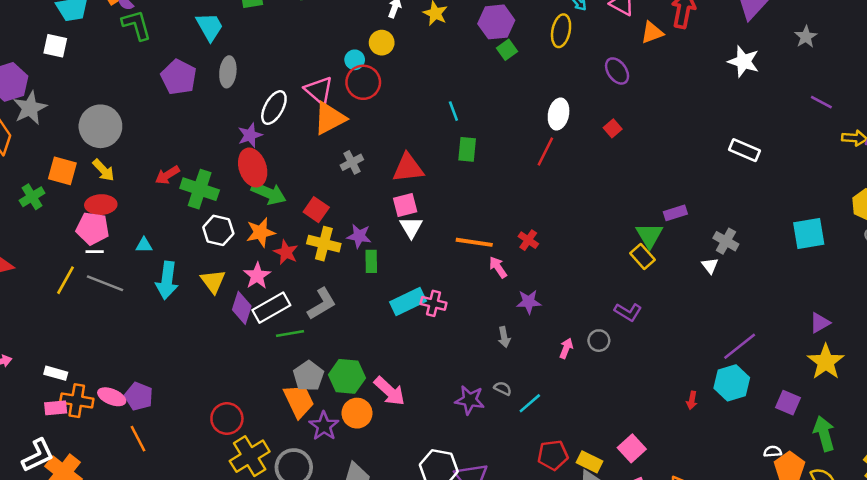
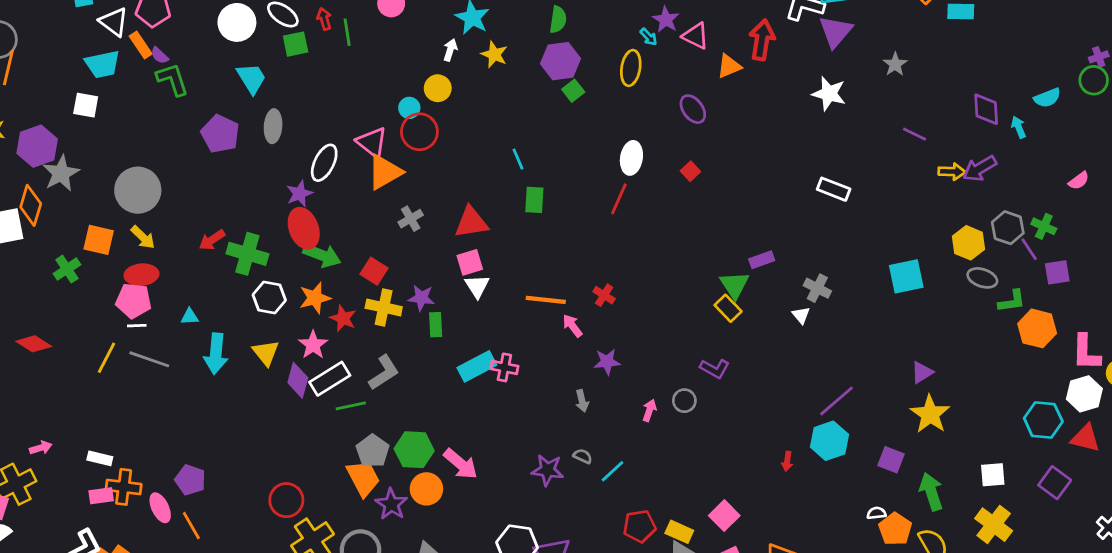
pink ellipse: (112, 397) -> (160, 508), moved, turned 44

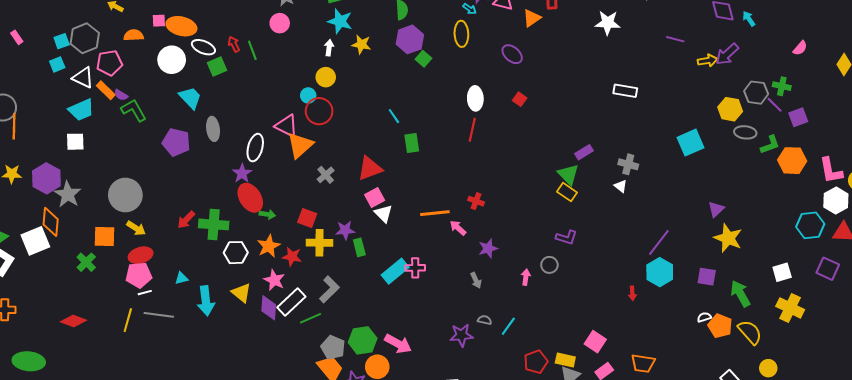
green arrow: (322, 255) -> (267, 214), size x0.6

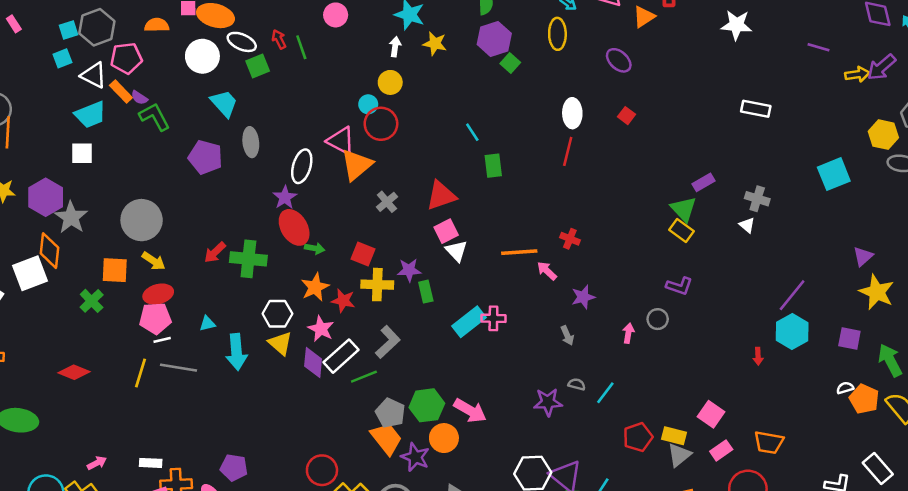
white hexagon: (236, 253) -> (277, 314), moved

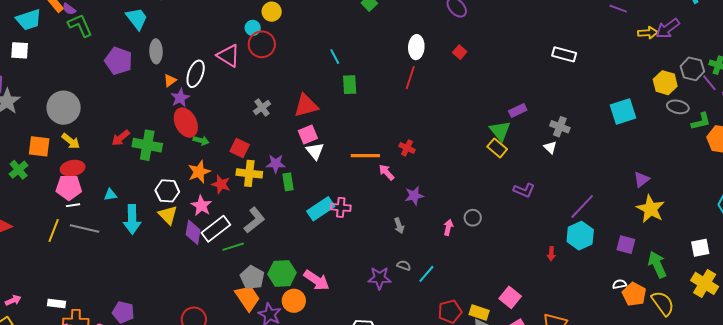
orange triangle: (357, 165) -> (170, 80), moved, size x0.5
purple L-shape: (679, 286) -> (524, 190), moved

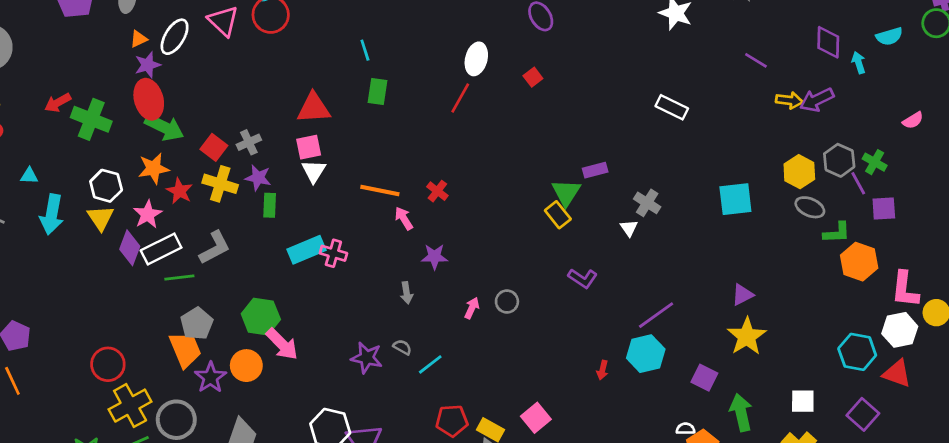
gray cross: (262, 107) -> (249, 142), moved
green arrow: (201, 141) -> (164, 127), size x1.8
green hexagon: (282, 273) -> (261, 317), moved

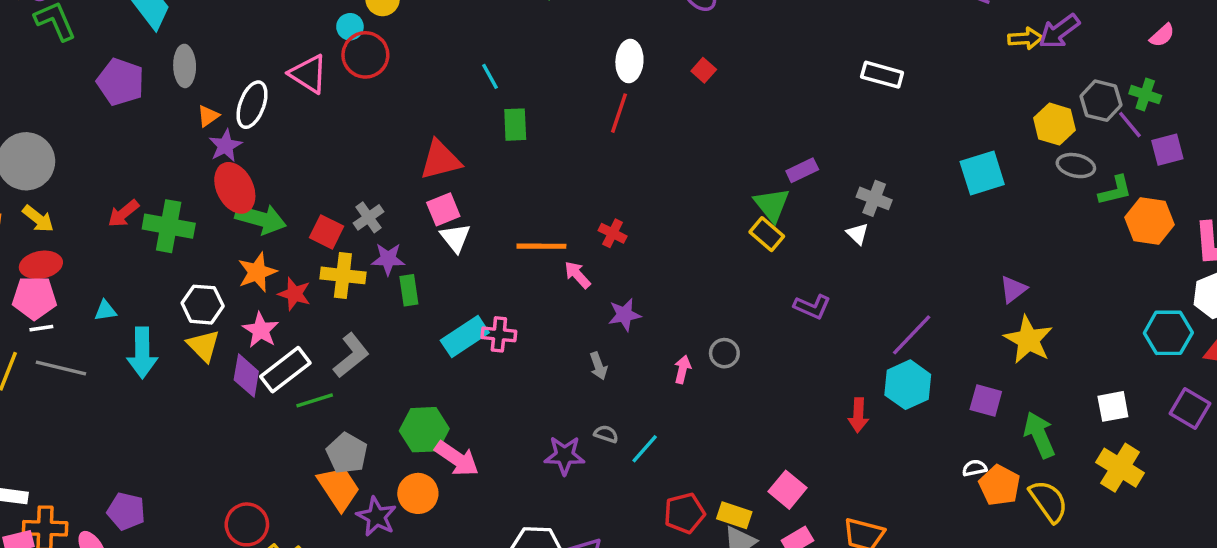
pink semicircle: (913, 120) -> (1162, 35), moved
red arrow: (602, 370) -> (858, 415), size x1.4

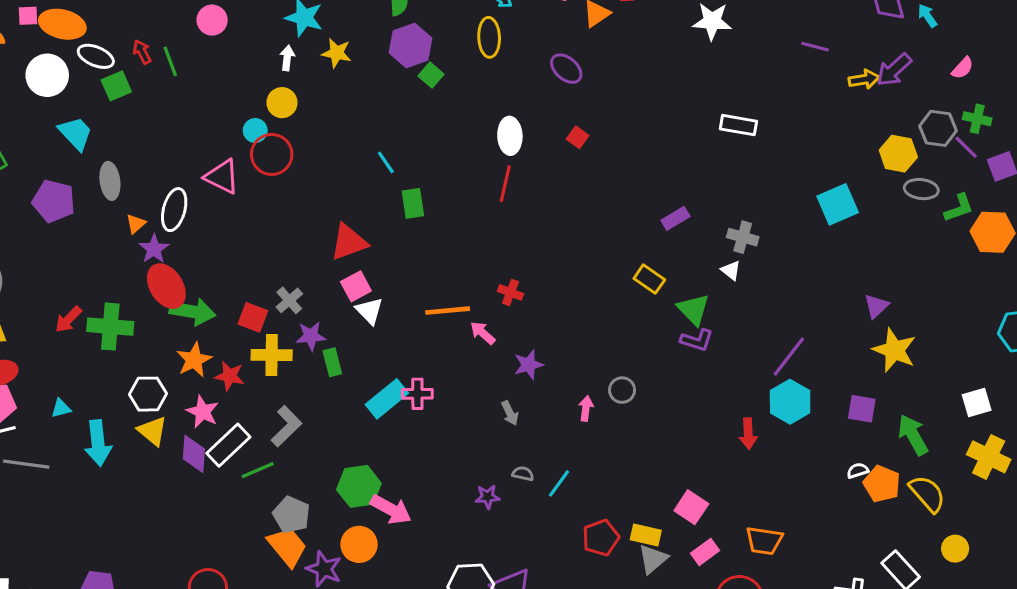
pink semicircle: (1162, 35) -> (963, 68), moved
green triangle: (772, 205) -> (693, 309), moved
purple star: (565, 455) -> (488, 497), size x0.7

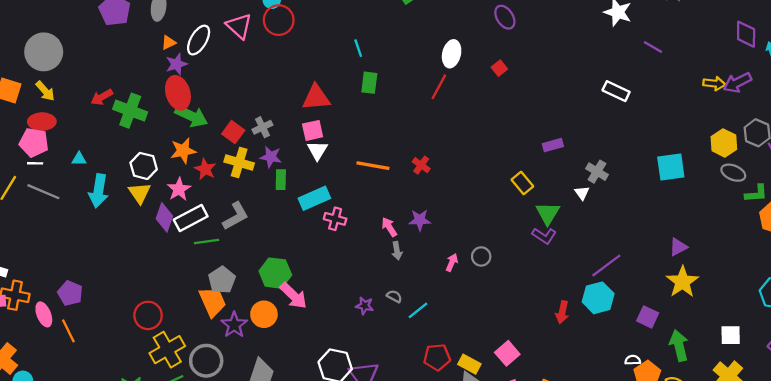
purple line: (815, 47) -> (653, 47), moved
pink arrow: (483, 333) -> (389, 227), moved
cyan rectangle: (387, 399) -> (314, 198), moved

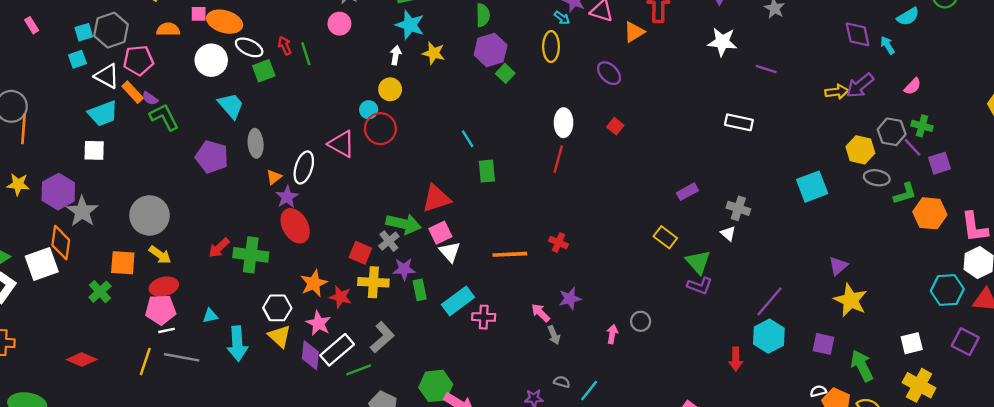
green arrow: (191, 116) -> (404, 224), moved

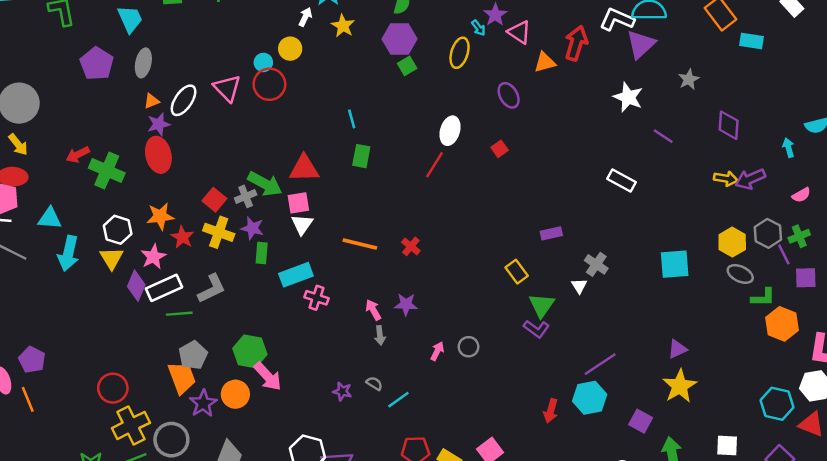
purple diamond: (858, 34) -> (729, 125), moved
green cross: (922, 126) -> (799, 236), turned 36
cyan triangle: (210, 316) -> (50, 218), size x1.5

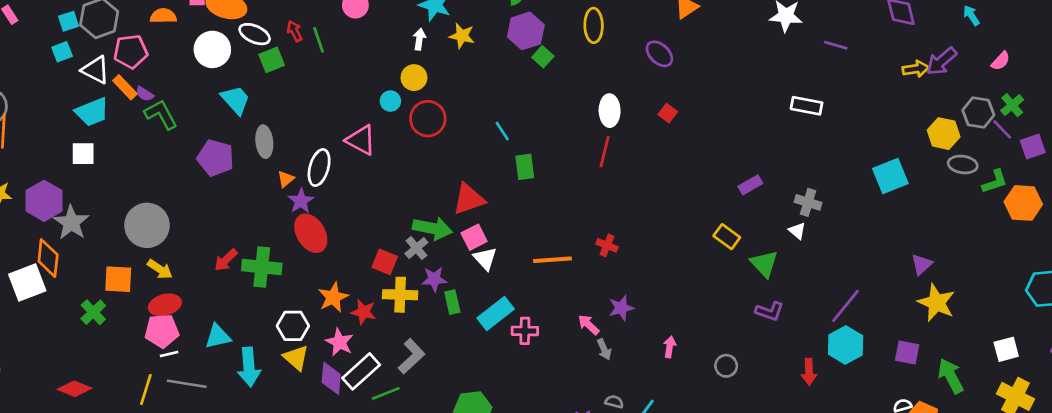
red circle: (269, 84) -> (428, 119), moved
purple L-shape: (536, 329) -> (770, 311), moved
gray circle: (469, 347) -> (726, 366), moved

